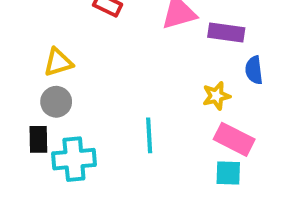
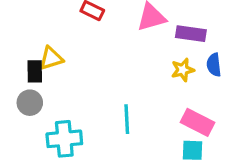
yellow star: (216, 96) -> (183, 70), moved
gray circle: (56, 102) -> (30, 103), moved
black rectangle: (38, 139) -> (35, 71), moved

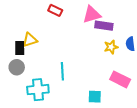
purple rectangle: (191, 34) -> (104, 26), moved
cyan line: (127, 119) -> (62, 71), moved
cyan square: (193, 150) -> (95, 97), moved

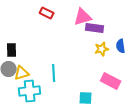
yellow triangle: (30, 40) -> (22, 73), moved

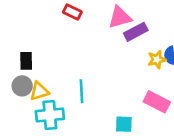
purple rectangle: (95, 28) -> (136, 32), turned -36
yellow star: (102, 49) -> (157, 60), moved

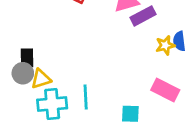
black rectangle: (26, 61) -> (27, 58), moved
cyan line: (82, 91) -> (86, 97), moved

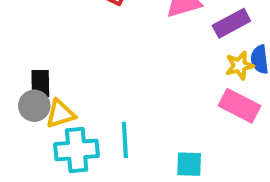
purple rectangle: (143, 16) -> (231, 23), moved
pink rectangle: (165, 90) -> (239, 106), moved

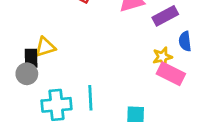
yellow star: (239, 65) -> (162, 57), moved
yellow triangle: (60, 114) -> (45, 47), moved

